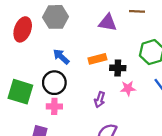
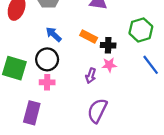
orange rectangle: (97, 59) -> (89, 36), turned 42
pink star: (128, 88) -> (109, 65), moved

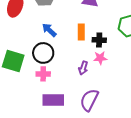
orange rectangle: (89, 36) -> (81, 32), turned 63
purple rectangle: (32, 113) -> (53, 100), moved, turned 75

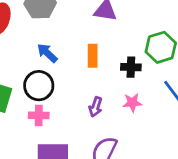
black cross: (99, 40) -> (131, 67), moved
pink star: (100, 58) -> (132, 103), moved

